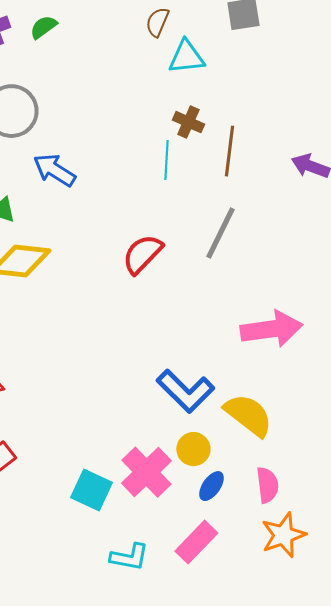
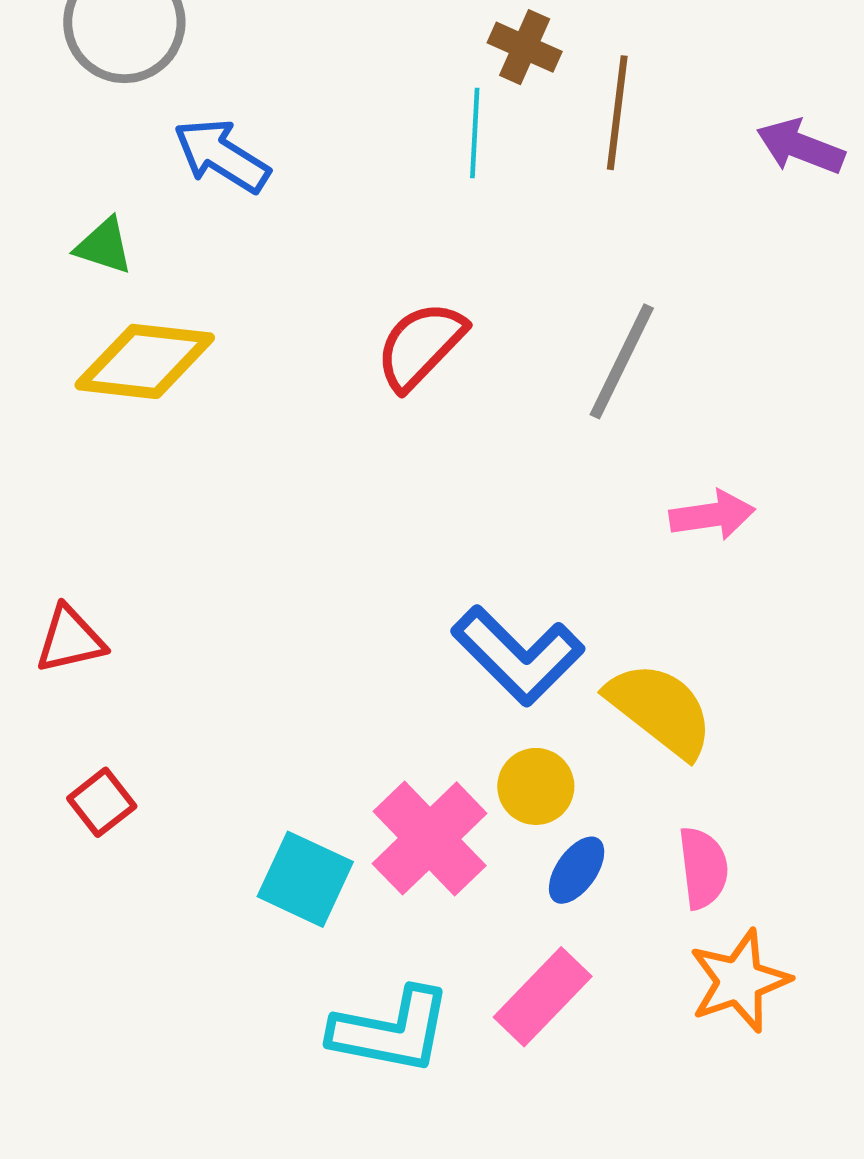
gray line: (220, 233) -> (622, 361), moved
pink arrow: (271, 329) -> (712, 515), size x0.6
cyan L-shape: (129, 557) -> (391, 1031), size x1.4

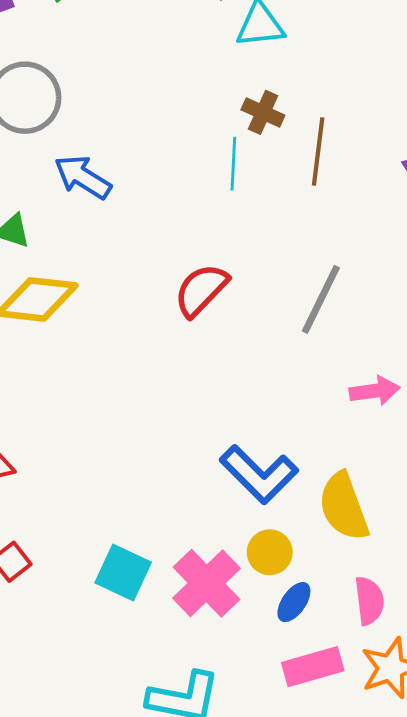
yellow semicircle: (660, 710) -> (344, 507), turned -148
cyan square: (305, 879) -> (123, 572), moved
pink rectangle: (543, 997) -> (313, 667), moved, turned 30

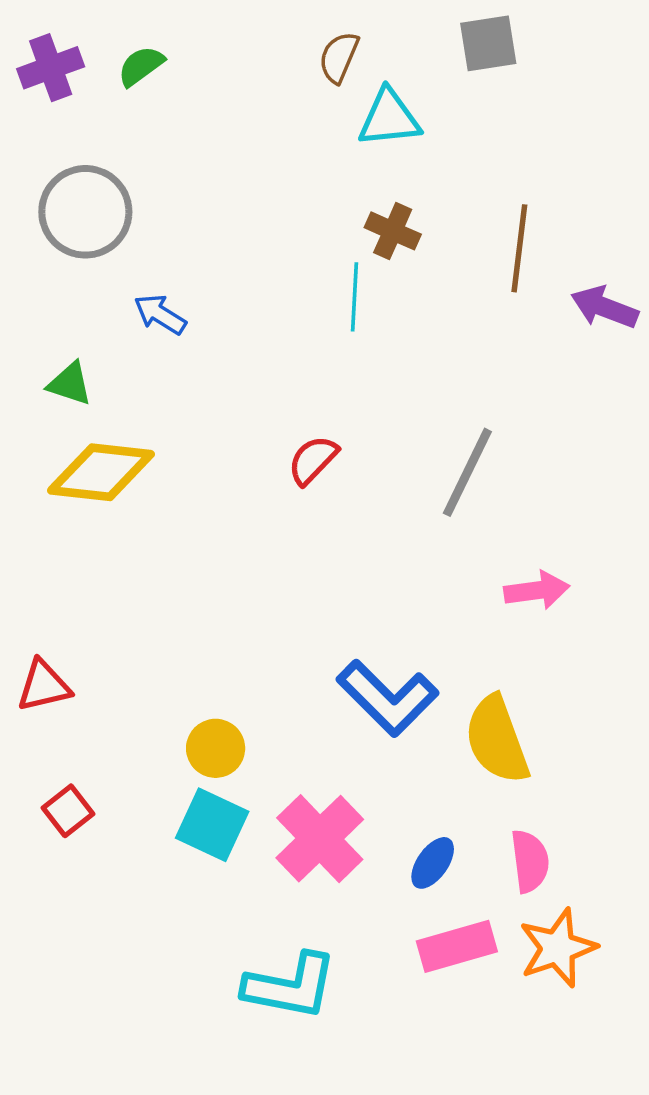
brown line: (318, 151) -> (519, 248), moved
blue arrow: (83, 177) -> (160, 314), size x0.7
red semicircle: (201, 290) -> (313, 460), size x0.7
yellow circle: (270, 552) -> (216, 748), moved

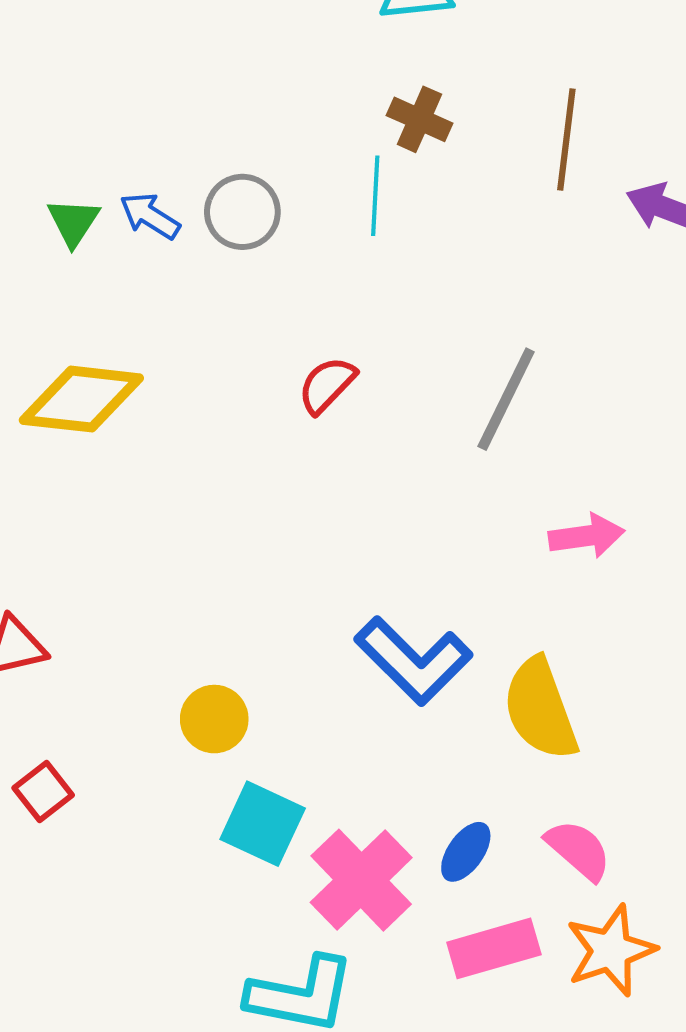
gray circle: (85, 212) -> (242, 212), moved, size x0.7
green triangle: (70, 384) -> (73, 222), moved, turned 45
cyan square: (212, 825) -> (263, 824), moved
pink cross: (320, 839) -> (361, 880), moved
pink semicircle: (530, 861) -> (578, 850), turned -42

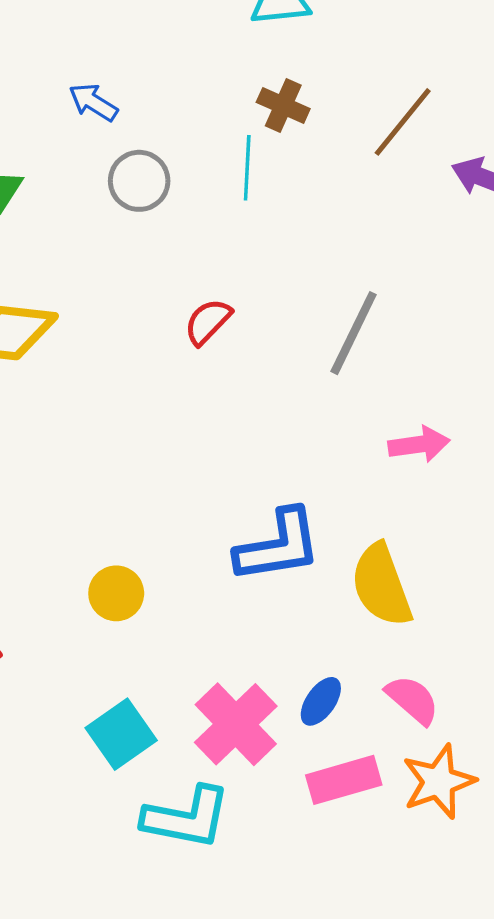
brown line: (566, 139) -> (403, 122), turned 32
blue arrow: (150, 216) -> (93, 102), moved
blue L-shape: (413, 661) -> (278, 546), turned -54
cyan square: (263, 824) -> (121, 734), moved, turned 30

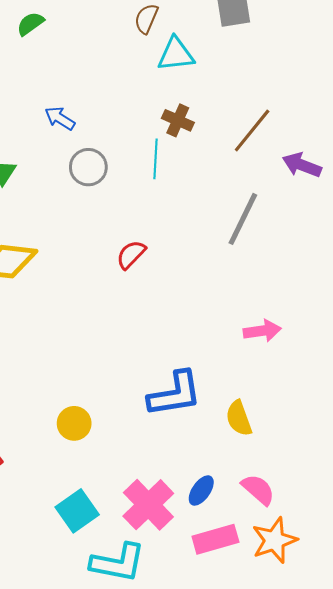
gray line: (354, 333) -> (243, 219), moved
yellow semicircle: (381, 585) -> (239, 418), size x0.7

